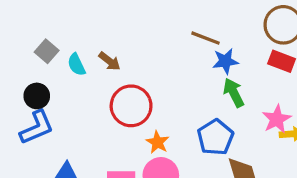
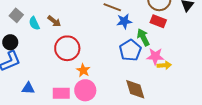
green arrow: (234, 93) -> (143, 37), moved
pink star: (277, 119) -> (155, 56), turned 30
blue pentagon: (215, 137) -> (130, 50), moved

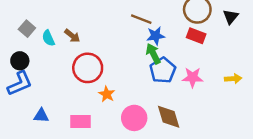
green arrow: (143, 37) -> (153, 54), moved
yellow arrow: (164, 65) -> (233, 79), moved
pink circle: (85, 90) -> (134, 118), moved

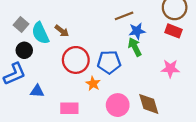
brown line: (141, 19) -> (124, 16), turned -42
cyan semicircle: (48, 38) -> (40, 33), size x1.5
black circle: (20, 61) -> (24, 50), moved
blue pentagon: (163, 70) -> (109, 62), moved, turned 30
blue triangle: (41, 116) -> (37, 91), moved

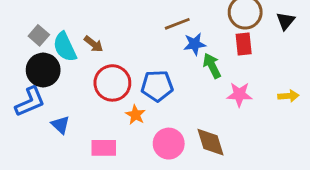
red rectangle: (173, 31) -> (244, 44), turned 63
green arrow: (135, 47) -> (212, 66), moved
black circle: (24, 50) -> (43, 70), size x1.5
blue triangle: (37, 91) -> (60, 125), turned 40

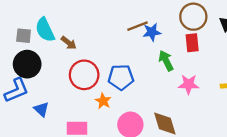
gray square: (39, 35) -> (24, 36), turned -35
blue star: (195, 44) -> (152, 32), moved
cyan semicircle: (65, 47) -> (45, 30), moved

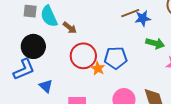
gray square: (24, 36) -> (30, 11), moved
green arrow: (166, 61) -> (155, 43), turned 132
orange star: (103, 101) -> (98, 68), moved

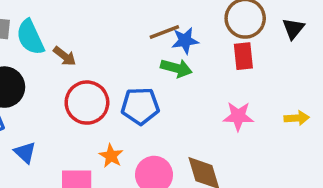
green arrow: (155, 43) -> (176, 68), moved
orange star: (98, 68) -> (111, 156), moved

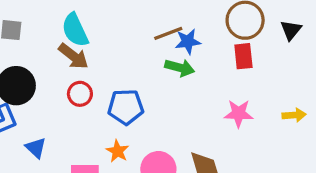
cyan semicircle: (30, 37) -> (75, 30), moved
brown arrow: (65, 56) -> (73, 56), size x1.4
red circle: (87, 103) -> (80, 94), moved, size x0.6
blue pentagon: (140, 106) -> (126, 107), moved

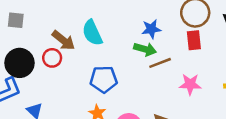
cyan semicircle: (75, 30) -> (92, 33), moved
brown line: (168, 33) -> (160, 63), moved
red circle: (80, 94) -> (52, 58), moved

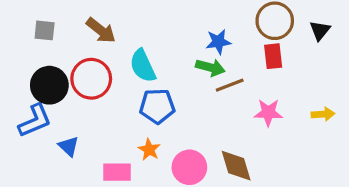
cyan semicircle: (92, 33) -> (143, 66), moved
brown arrow: (63, 40) -> (101, 30), moved
red circle: (52, 58) -> (91, 79), size x1.6

